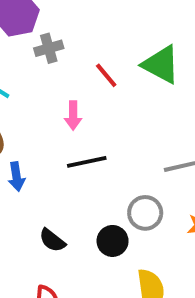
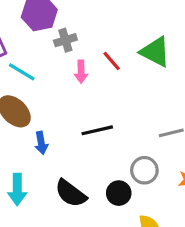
pink arrow: (73, 115) -> (81, 72), moved
black semicircle: (52, 240) -> (71, 193), size x1.5

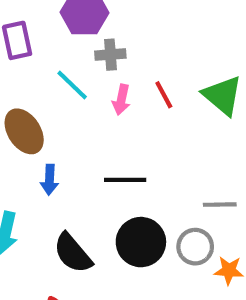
cyan line: (22, 72) -> (72, 85), moved
gray circle: (144, 170) -> (195, 247), moved
black circle: (119, 193) -> (141, 242), moved, size x1.5

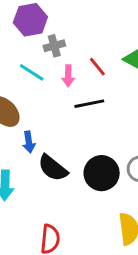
black line: (125, 180) -> (89, 104), moved
black semicircle: (73, 253) -> (53, 168), moved

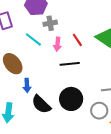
black circle: (102, 173) -> (71, 99), moved

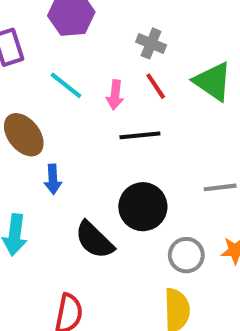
gray cross: (50, 23) -> (151, 43), moved, turned 32
black semicircle: (41, 104) -> (94, 240), moved
gray circle: (99, 111) -> (186, 255), moved

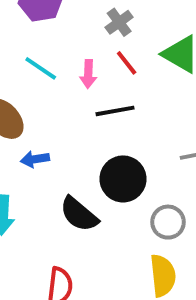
gray cross: (151, 43) -> (119, 22), turned 36
blue arrow: (53, 179) -> (35, 159), turned 88

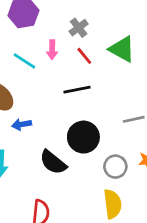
pink arrow: (88, 74) -> (52, 50), moved

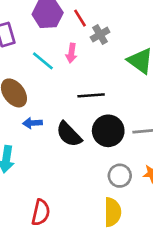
red line: (84, 56) -> (80, 18), moved
black circle: (83, 137) -> (108, 131), moved
black semicircle: (53, 162) -> (69, 134), moved

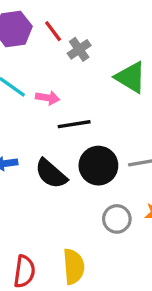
pink arrow: (71, 53) -> (48, 98), moved, turned -84
yellow semicircle: (112, 212) -> (74, 266), moved

